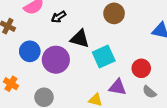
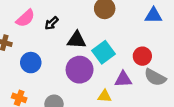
purple circle: (56, 60) -> (80, 70), moved
gray semicircle: (149, 92) -> (155, 77), size x1.5

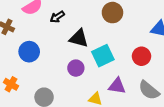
red circle: (142, 56) -> (141, 56), moved
purple circle: (80, 70) -> (76, 68), size x0.6

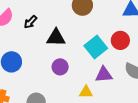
cyan square: (103, 56) -> (96, 47), moved

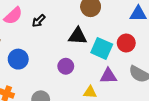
black triangle: (56, 38) -> (78, 36), moved
cyan square: (96, 47) -> (102, 48), turned -30

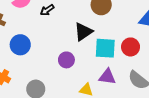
black triangle: (78, 36) -> (83, 32), turned -48
cyan square: (102, 48) -> (105, 48), turned -30

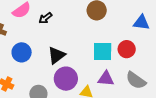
black triangle: (83, 32) -> (56, 55), moved
purple circle: (66, 60) -> (66, 79), moved, size x1.5

